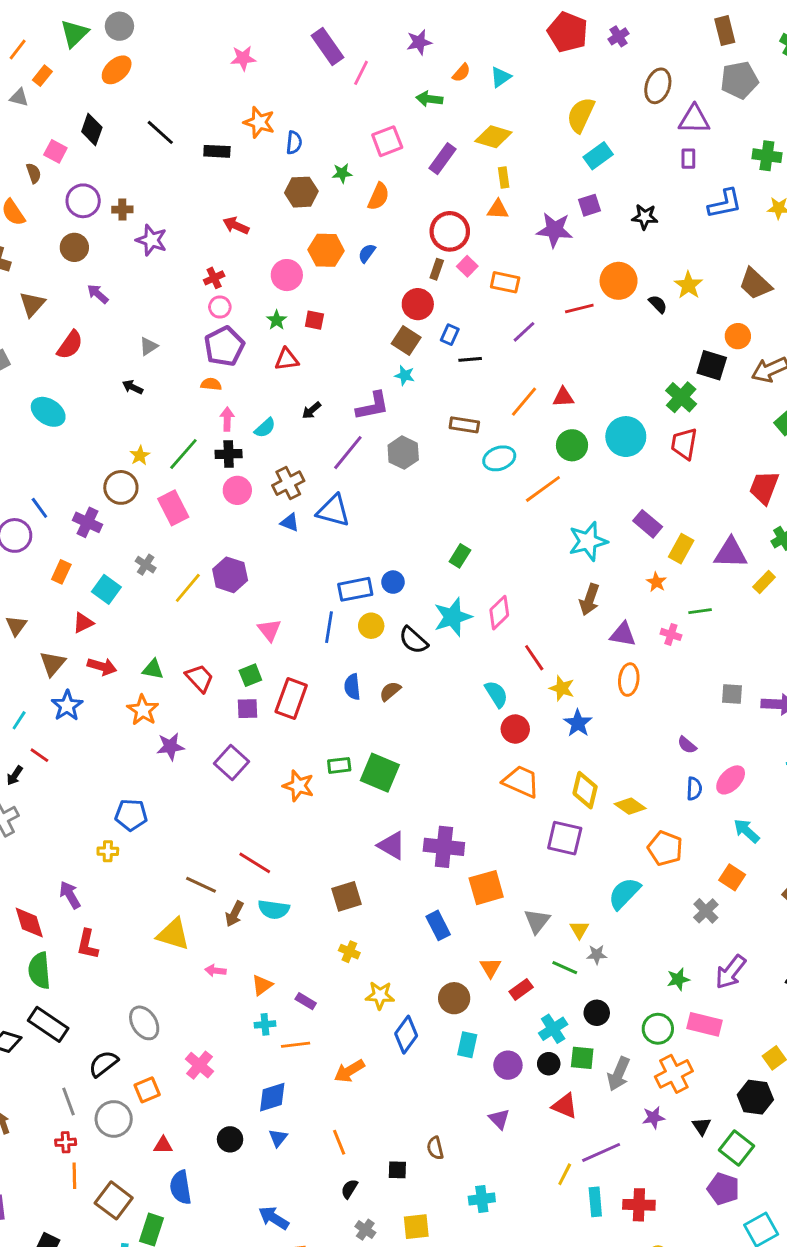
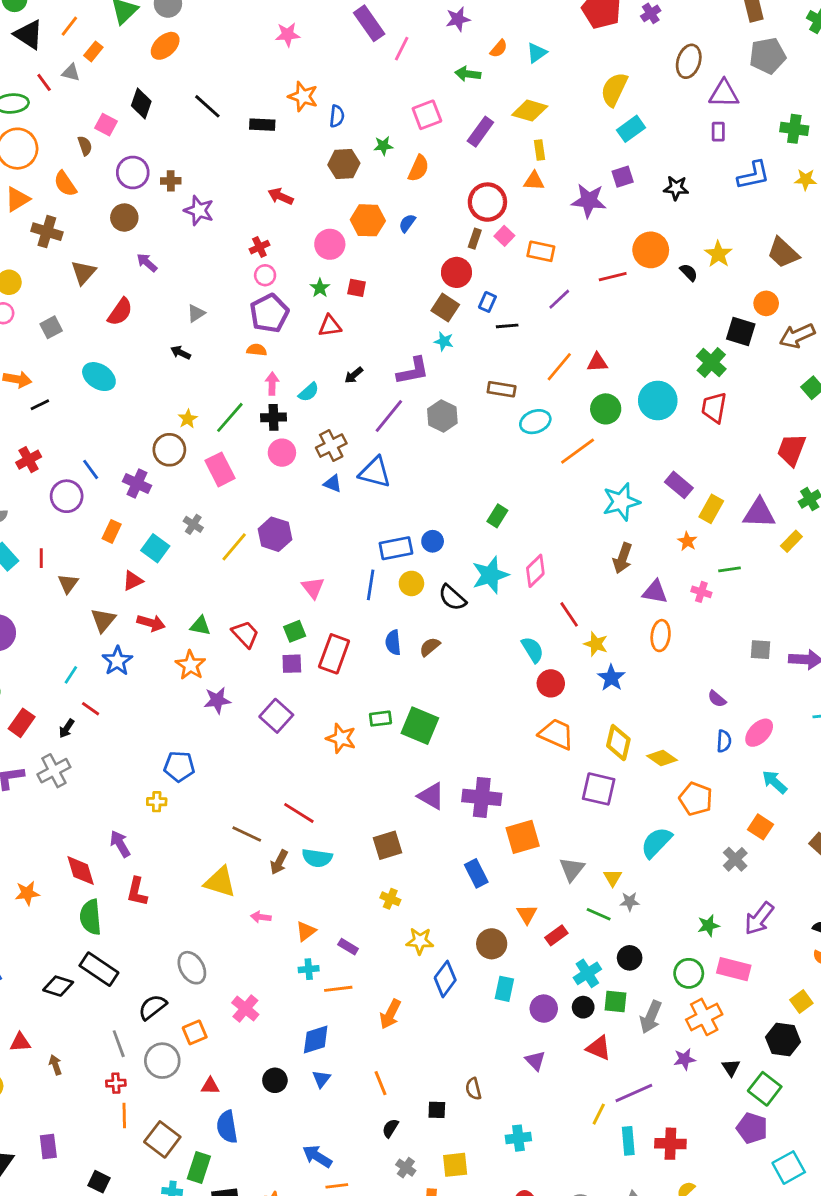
orange arrow: (349, 1071) -> (390, 1014), turned -32

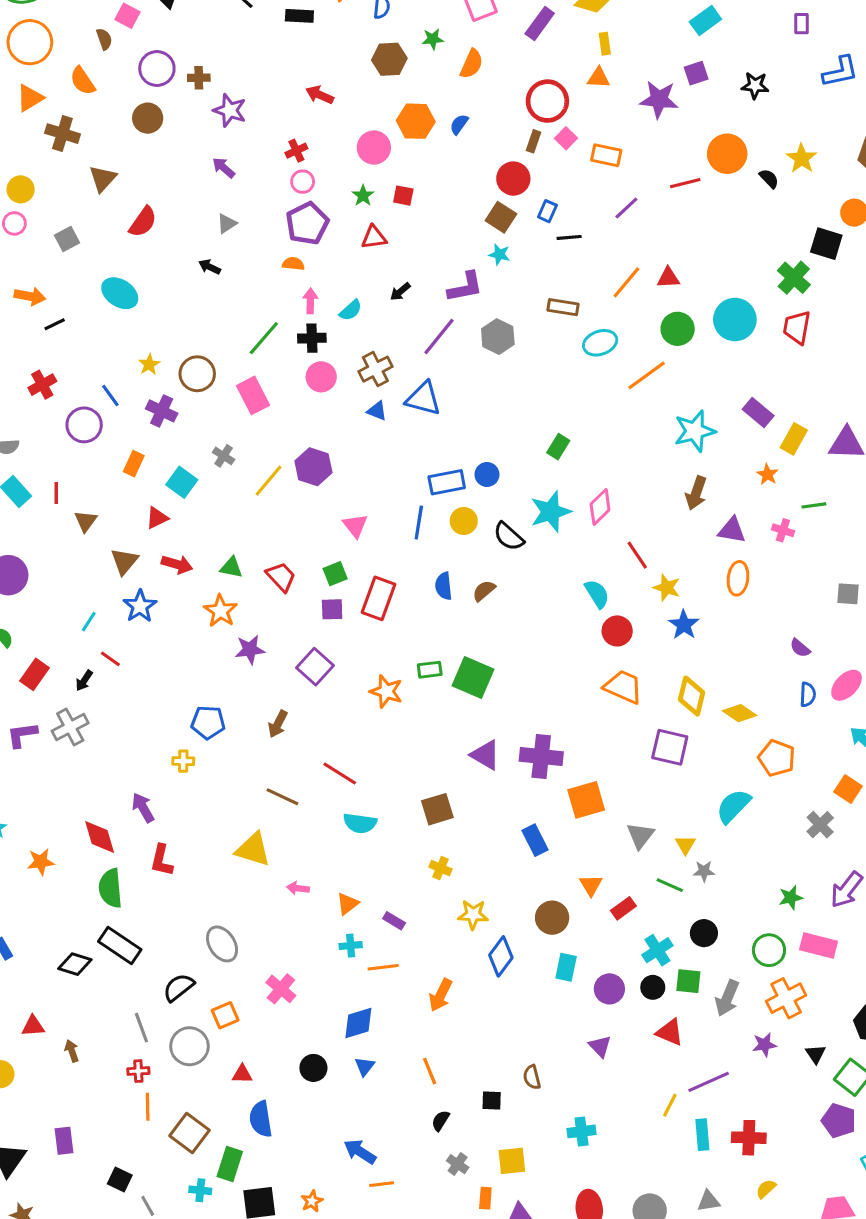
purple arrow: (147, 263) -> (224, 168), moved
yellow star: (188, 419) -> (149, 364), moved
brown arrow: (279, 862) -> (278, 724), moved

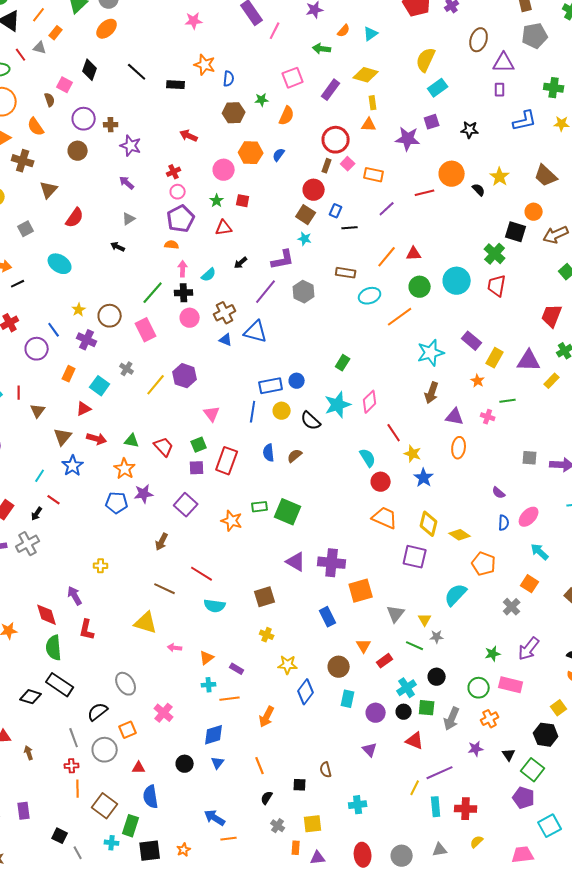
blue pentagon: (208, 722) -> (117, 503), moved
orange cross: (786, 998) -> (490, 719), size x0.7

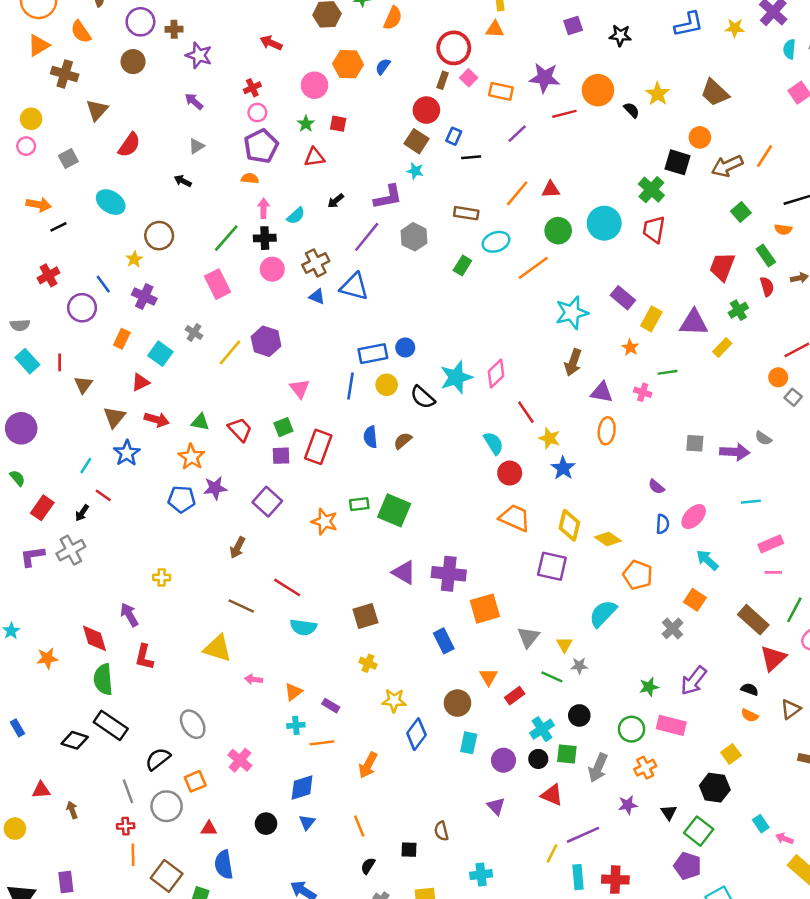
purple star: (408, 139) -> (544, 78), moved
brown circle: (110, 316) -> (159, 236), moved
green rectangle: (343, 363) -> (462, 265), moved

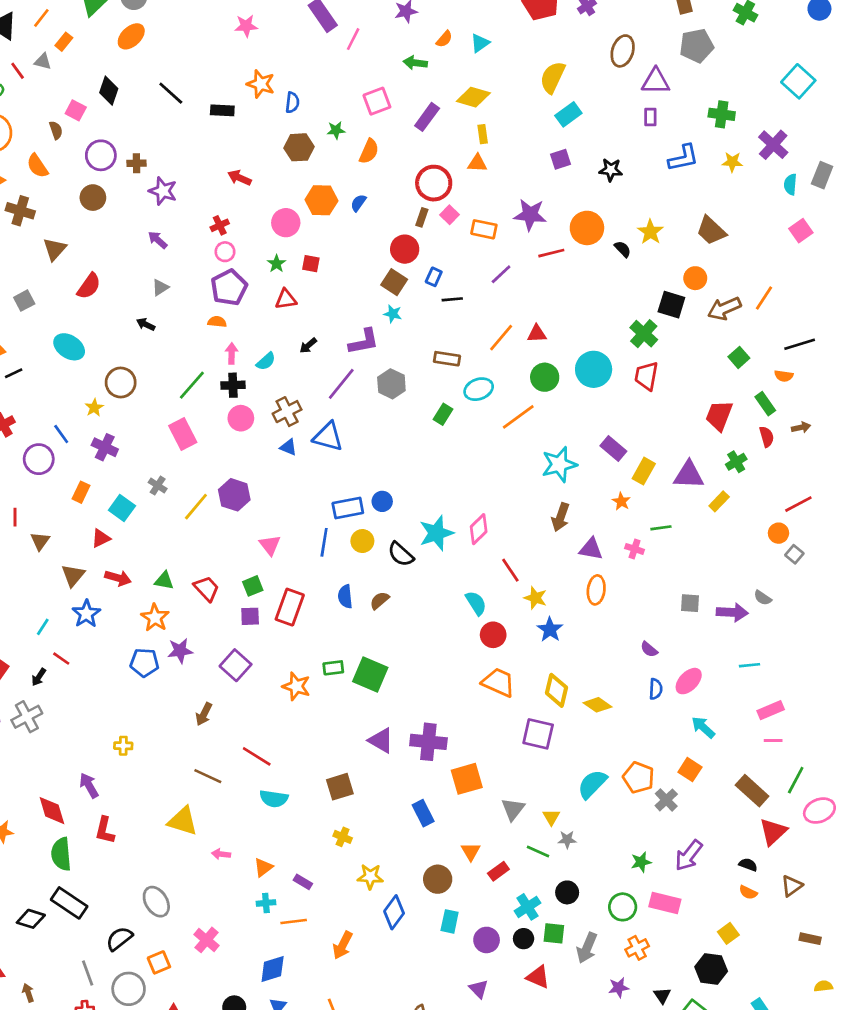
orange pentagon: (638, 575) -> (638, 777), moved

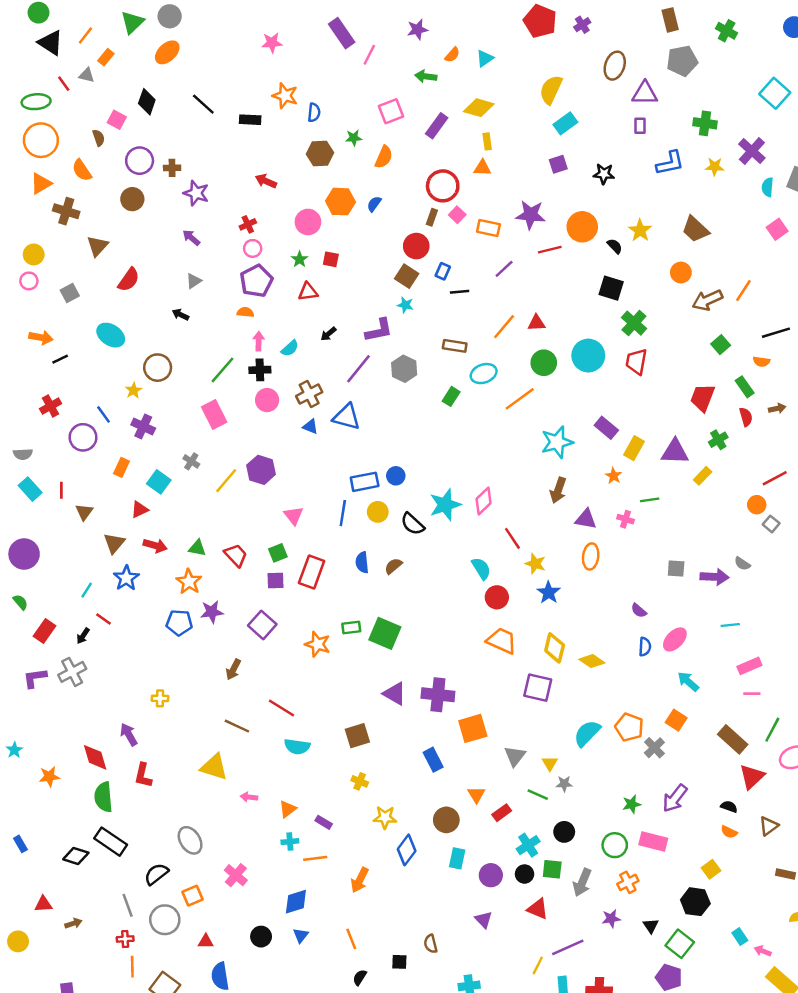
black square: (671, 305) -> (611, 288), moved
brown arrow: (28, 993) -> (73, 923), turned 91

